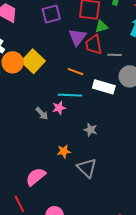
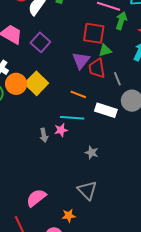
purple square: (51, 14) -> (40, 42), moved, turned -36
gray line: (115, 55) -> (117, 79), turned 64
gray arrow: (42, 113) -> (44, 135), turned 32
orange star: (64, 151) -> (69, 216), moved

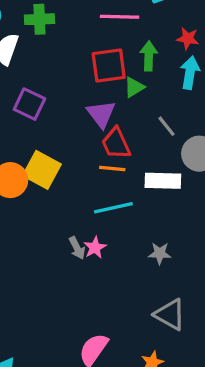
green arrow: (121, 21) -> (149, 56), moved
red trapezoid: (97, 68) -> (116, 143), moved
pink star: (61, 130) -> (95, 248), moved

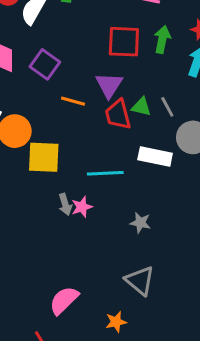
green triangle: (134, 87) -> (141, 107), moved, turned 35
orange line: (112, 168) -> (73, 101), moved
yellow square: (42, 170) -> (44, 157), moved, turned -36

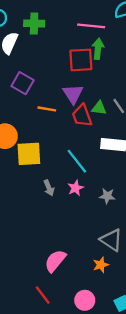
green arrow: (162, 39) -> (98, 49), moved
cyan line: (105, 173) -> (77, 161), turned 60
pink star: (82, 207) -> (76, 188), moved
orange star: (116, 322) -> (101, 265), moved

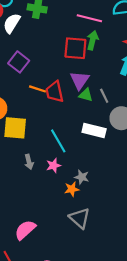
purple triangle: (73, 94) -> (80, 80), moved
red trapezoid: (82, 116) -> (55, 92), moved
orange star: (101, 265) -> (72, 189), moved

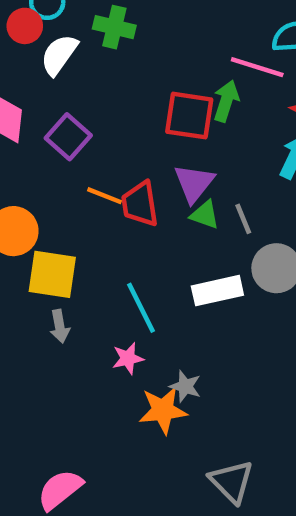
pink line: (89, 18) -> (257, 67), moved
white rectangle: (94, 131) -> (217, 291), turned -30
gray arrow: (29, 162) -> (60, 326), moved
orange star: (72, 189) -> (163, 410), size x1.5
gray triangle: (80, 218) -> (232, 482), moved

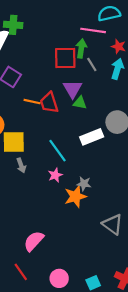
green cross: (114, 27) -> (13, 25), moved
gray line: (243, 219) -> (92, 64), moved

